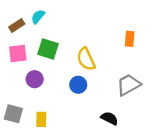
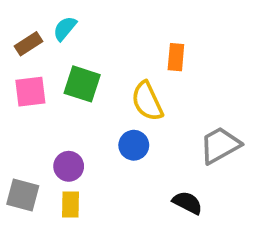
orange rectangle: (130, 39) -> (176, 57), moved
purple circle: (35, 79) -> (69, 166), moved

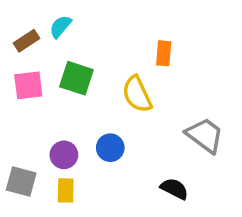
blue circle: (134, 145) -> (110, 148), moved
gray trapezoid: (220, 145) -> (205, 135), turned 66

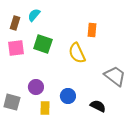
brown rectangle: (27, 41) -> (15, 23), turned -40
blue circle: (110, 148) -> (68, 96), moved
yellow rectangle: (66, 190) -> (45, 108), moved

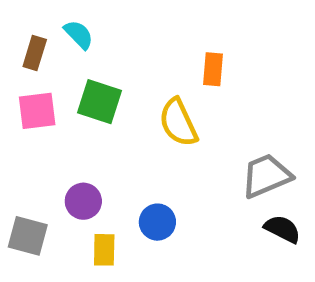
cyan semicircle: (34, 15) -> (79, 35), turned 96
gray trapezoid: (115, 76) -> (266, 176), turned -60
black semicircle: (98, 106) -> (282, 229), moved

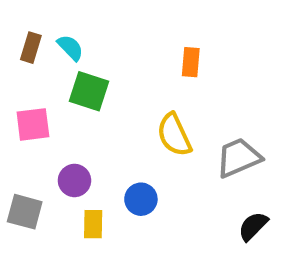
cyan semicircle: (79, 35) -> (70, 48), moved
pink square: (37, 111) -> (33, 124), moved
yellow semicircle: (178, 122) -> (174, 135), moved
black semicircle: (282, 229) -> (253, 226), moved, turned -72

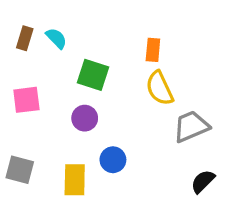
green square: (89, 91) -> (93, 75), moved
yellow semicircle: (174, 135) -> (160, 88), moved
purple circle: (74, 180) -> (85, 118), moved
yellow rectangle: (93, 224) -> (75, 180), size x1.4

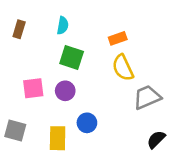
cyan semicircle: (56, 38) -> (63, 25), moved, turned 54
orange rectangle: (153, 50) -> (118, 38), turned 66
pink square: (26, 100) -> (33, 88), moved

